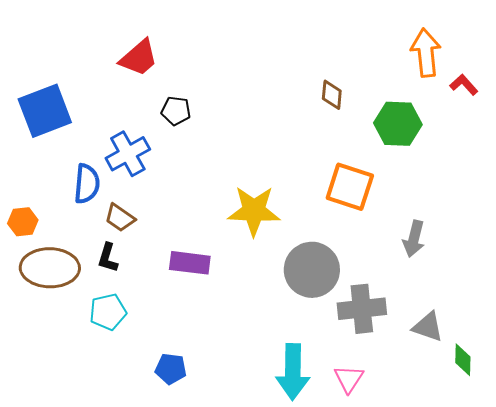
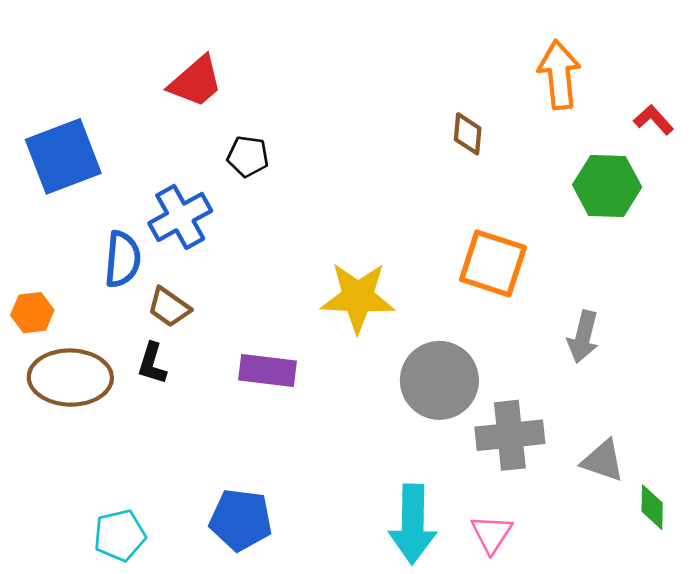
orange arrow: (426, 53) -> (559, 75), moved
green hexagon: (398, 124) -> (607, 186), moved
cyan pentagon: (108, 312) -> (120, 535), moved
blue pentagon: (171, 369) -> (241, 520), size x1.4

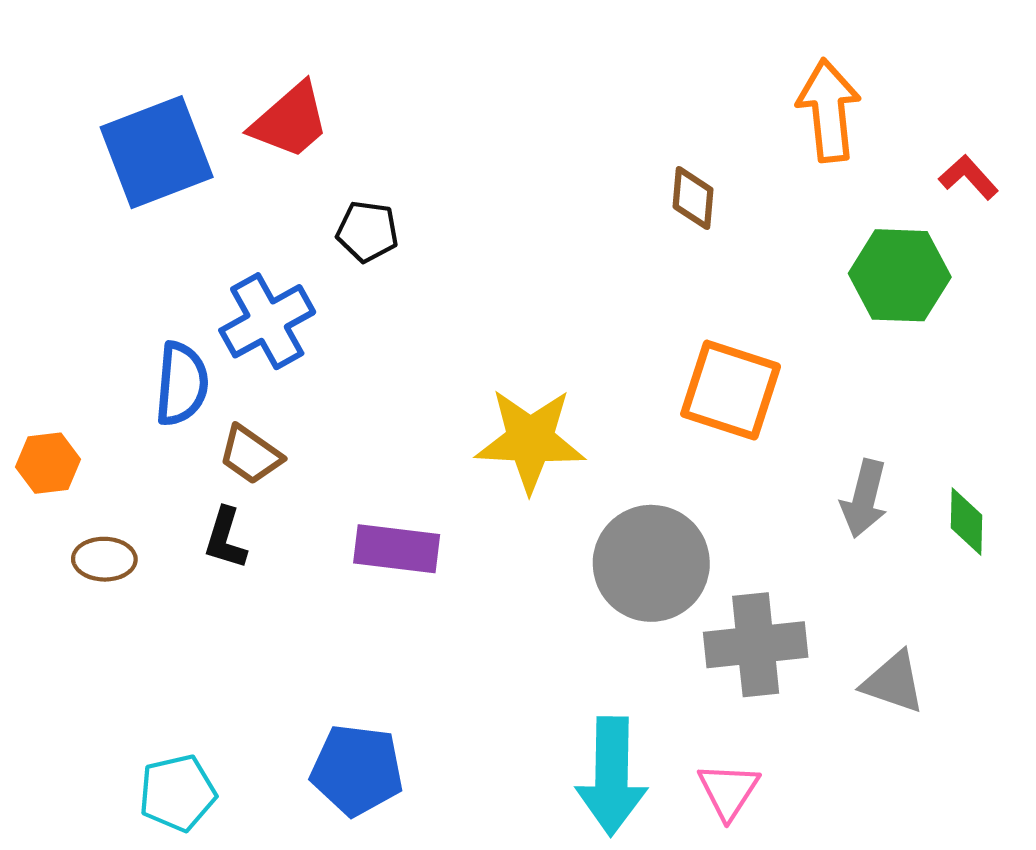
blue square: (63, 156) -> (157, 152), moved
brown ellipse: (70, 378) -> (104, 559), size x0.5
green diamond: (652, 507) -> (966, 522), moved

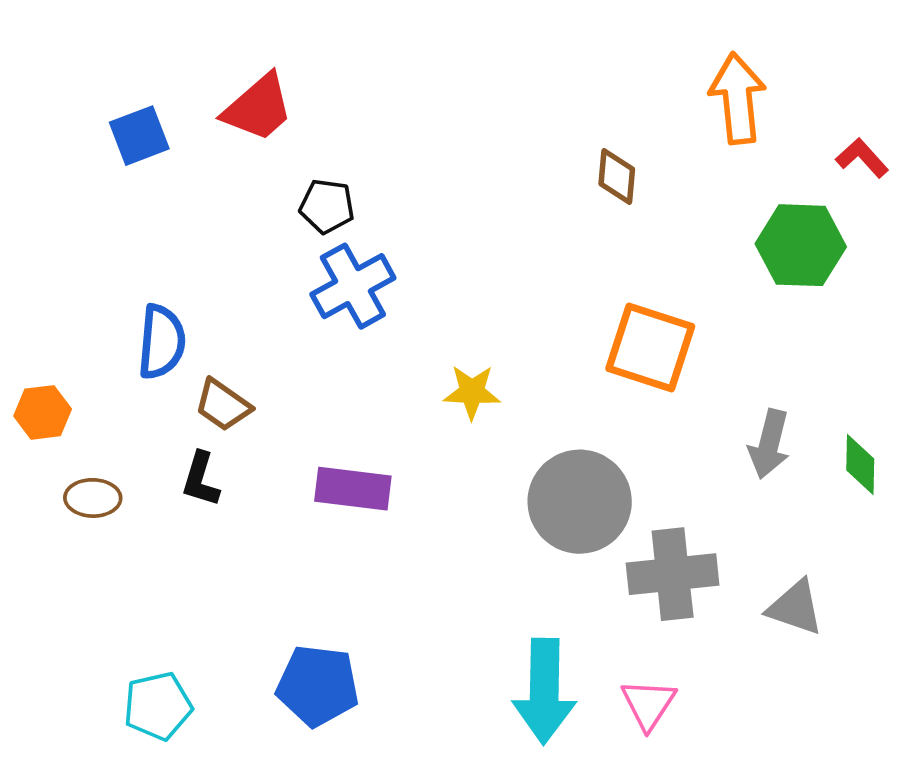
blue square: (157, 152) -> (139, 136), size x0.6
blue cross: (267, 321) -> (353, 286), moved
yellow star: (530, 440) -> (472, 392), size x0.6

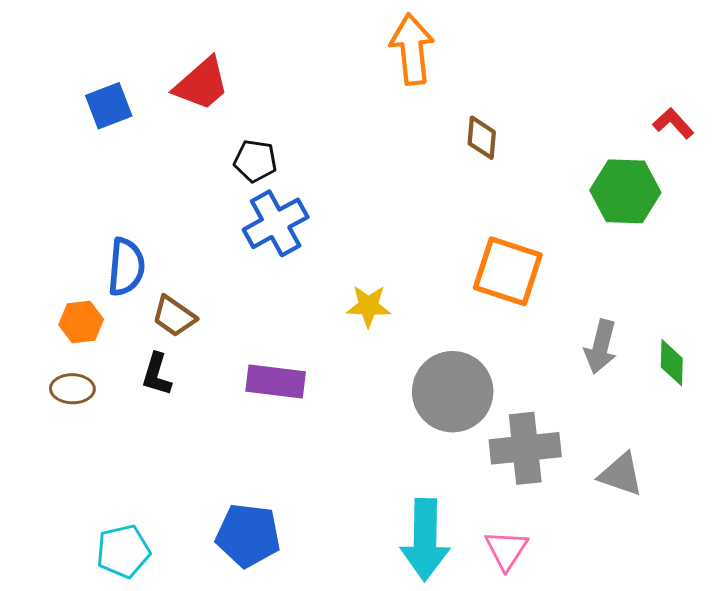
orange arrow: (738, 98) -> (412, 49), moved
orange hexagon: (43, 412) -> (81, 322), moved

